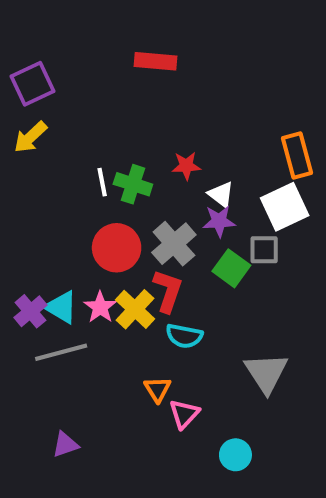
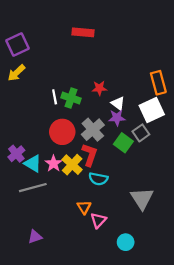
gray square: (264, 250) -> (141, 133), turned -35
purple cross: (30, 311) -> (16, 154), moved

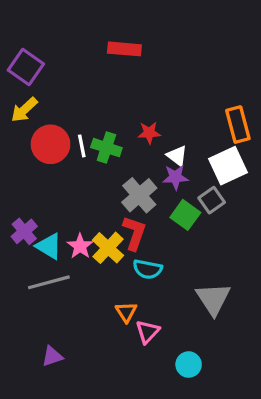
purple square: (17, 44) -> (26, 67), turned -30
red circle: (62, 132) -> (51, 144), moved

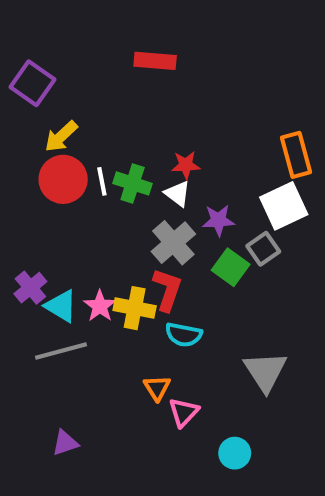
yellow arrow: (24, 110) -> (61, 136), moved
white triangle: (177, 156) -> (177, 194), moved
yellow cross: (108, 248) -> (135, 308), turned -32

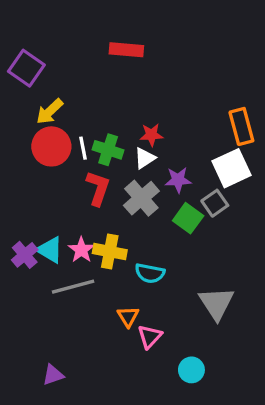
white triangle: (177, 194) -> (145, 158), turned 50
purple cross: (30, 288) -> (25, 255), moved
red L-shape: (167, 290) -> (98, 188), moved
gray line: (61, 351) -> (73, 287), moved
purple triangle: (65, 443) -> (53, 375), moved

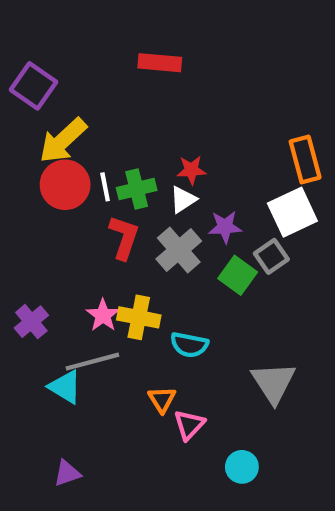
yellow arrow: (50, 111) -> (63, 141), size x1.4
green cross: (108, 150) -> (137, 189), turned -32
cyan triangle: (50, 250) -> (65, 387), moved

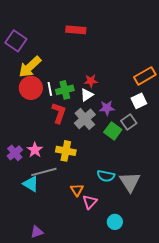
orange rectangle: (305, 160) -> (145, 76), turned 75
white square: (292, 212) -> (139, 101), size x0.7
pink star: (103, 315) -> (35, 150), moved
cyan semicircle: (189, 345) -> (106, 176), moved
purple triangle: (67, 473) -> (37, 232), moved

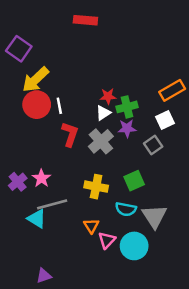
red rectangle: (76, 30) -> (85, 20), moved
green cross: (65, 90) -> (127, 107), moved
green square: (113, 131) -> (134, 181), moved, turned 30
yellow cross: (66, 151) -> (96, 187), moved
cyan circle: (115, 222) -> (134, 246), moved, size x1.5

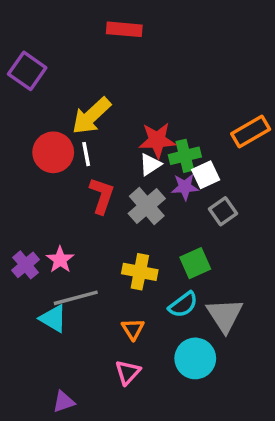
yellow arrow: (35, 80) -> (91, 116), moved
red star: (108, 96) -> (157, 140), size x1.5
white square: (165, 120) -> (206, 175), moved
cyan semicircle: (126, 209) -> (183, 305), turned -48
pink triangle: (107, 240) -> (128, 372), moved

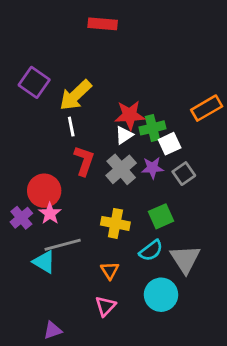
purple square: (27, 71) -> (34, 82), moved
red circle: (53, 152) -> (44, 191), moved
purple star: (185, 187) -> (152, 168), moved

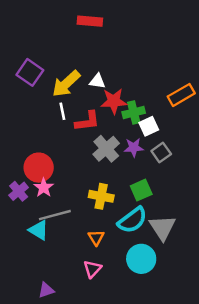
white triangle: (124, 135) -> (97, 81), moved, turned 42
red L-shape: (84, 161) -> (87, 121), moved, turned 64
cyan semicircle: (151, 251) -> (132, 220), size x1.4

